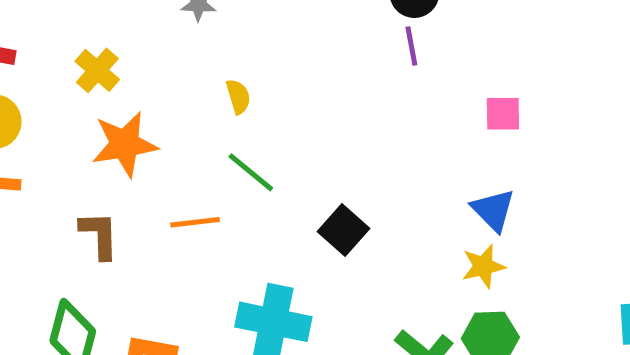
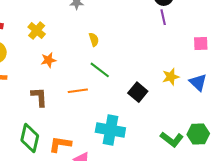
orange star: (125, 144) -> (48, 60), size x0.6
yellow star: (483, 266) -> (171, 77), moved

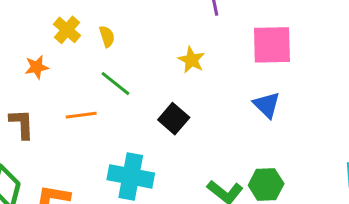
yellow cross: (37, 31) -> (67, 30), moved
pink square: (201, 43) -> (272, 45), size x1.8
yellow star: (171, 77) -> (191, 60), moved, turned -30

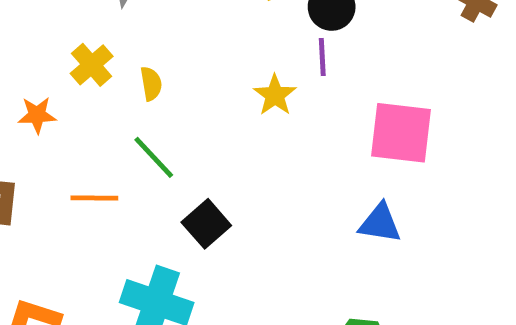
yellow star: (191, 60) -> (275, 95), moved
blue triangle: (267, 105) -> (380, 223), turned -44
black square: (174, 119) -> (206, 224), moved

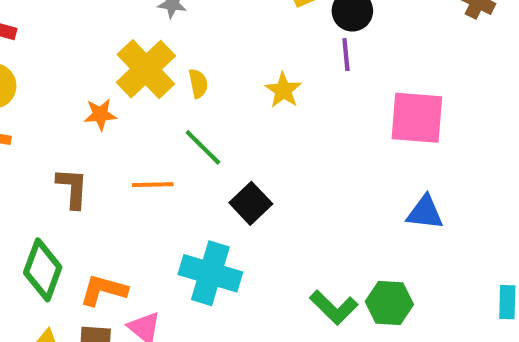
yellow cross: (92, 65) -> (146, 69), size x1.6
yellow star: (275, 95) -> (283, 90), moved
blue triangle: (380, 223) -> (425, 213), moved

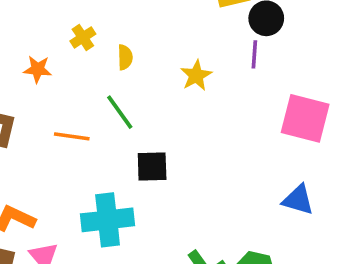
yellow cross: (146, 69) -> (83, 37), size x0.5
black square: (251, 203) -> (152, 166), turned 32
cyan cross: (210, 273) -> (108, 220), turned -33

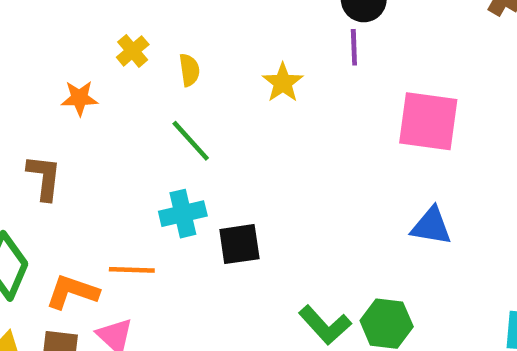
orange line: (72, 136) -> (132, 270), moved
black square: (152, 166) -> (239, 244), moved
cyan cross: (108, 220) -> (183, 214), moved, size x0.7

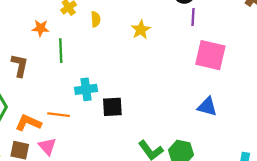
purple line: (354, 47) -> (193, 17), moved
green line: (191, 141) -> (61, 51), moved, turned 35

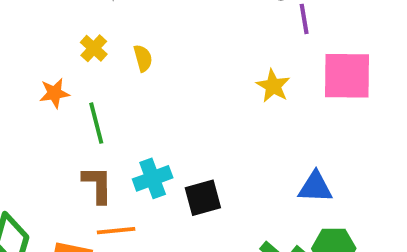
yellow star: (141, 30) -> (273, 86), moved
brown L-shape: (20, 65) -> (97, 185), moved
blue triangle: (207, 107) -> (315, 187), moved

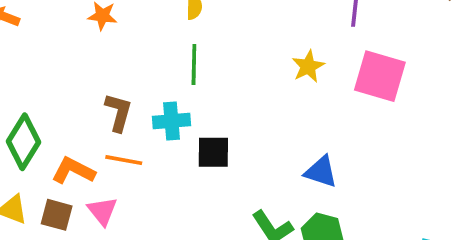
green line: (96, 123) -> (194, 65), moved

